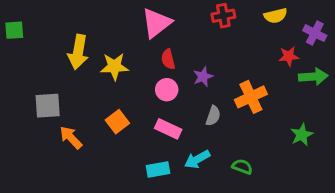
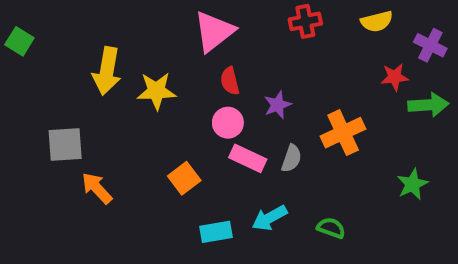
green square: (14, 30) -> (19, 41), turned 36
orange square: (117, 122) -> (184, 178), moved
pink rectangle: (168, 129) -> (248, 158), moved

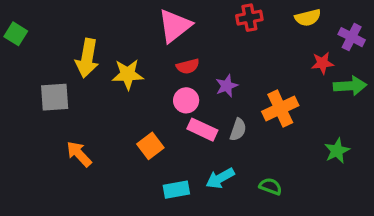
red semicircle: (230, 81) -> (188, 66), turned -90
gray square: (65, 145) -> (55, 97), moved

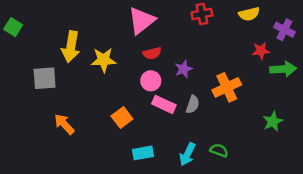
cyan arrow: (220, 178) -> (187, 154), moved, turned -35

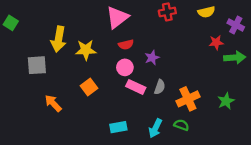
orange cross: (227, 87) -> (188, 99), moved
orange square: (122, 118) -> (89, 87), moved

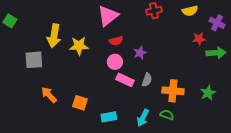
orange square: (89, 87) -> (80, 103), moved, turned -35
orange cross: (188, 99) -> (173, 91), turned 30

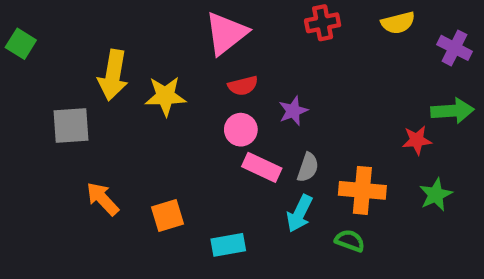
red star: (199, 39) -> (417, 140), moved
orange square: (80, 103) -> (167, 216), turned -35
cyan arrow: (143, 118) -> (299, 213), moved

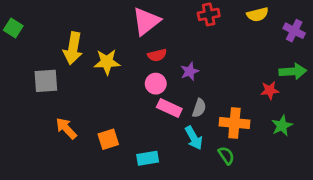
cyan arrow: (299, 213) -> (194, 138), turned -55
green semicircle: (350, 241) -> (226, 156), turned 36

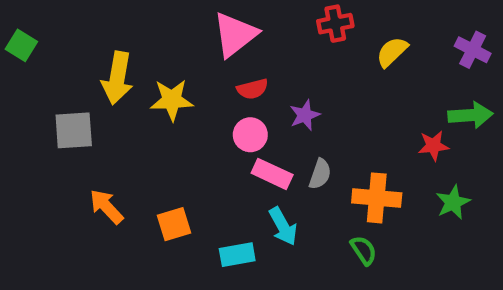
yellow semicircle: (258, 14) -> (392, 52), moved, turned 150
cyan arrow: (194, 138) -> (283, 226), moved

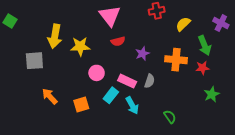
pink triangle: (235, 34) -> (110, 16), turned -30
green arrow: (470, 115) -> (205, 45), moved, turned 72
pink circle: (250, 135) -> (97, 73), moved
orange cross: (377, 198) -> (176, 60), moved
cyan rectangle: (237, 255) -> (111, 95), moved, turned -42

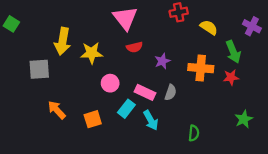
yellow semicircle: (183, 24) -> (209, 27), turned 77
green star: (212, 94) -> (244, 119), moved
green semicircle: (170, 117) -> (194, 133), turned 40

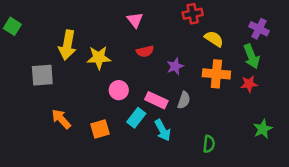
pink triangle: (125, 18) -> (135, 20), size x0.6
purple cross: (252, 26) -> (259, 29), moved
yellow semicircle: (209, 27) -> (214, 39), moved

